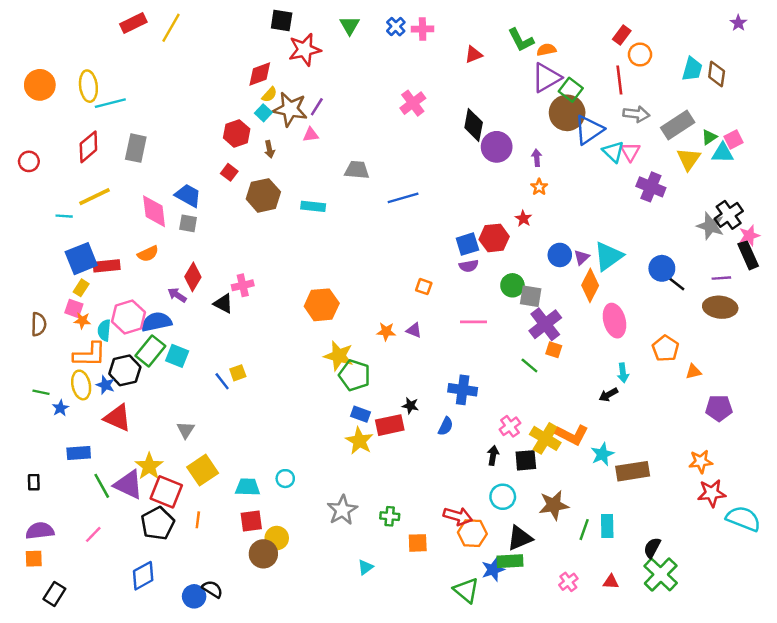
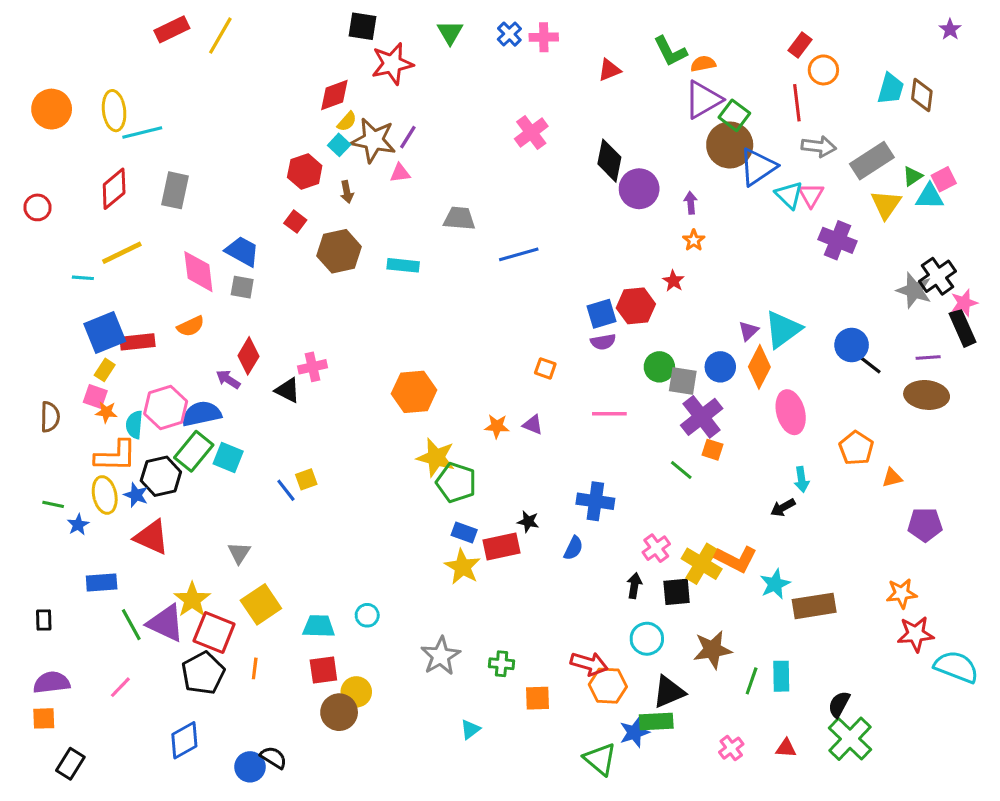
blue circle: (560, 255) -> (720, 367), moved

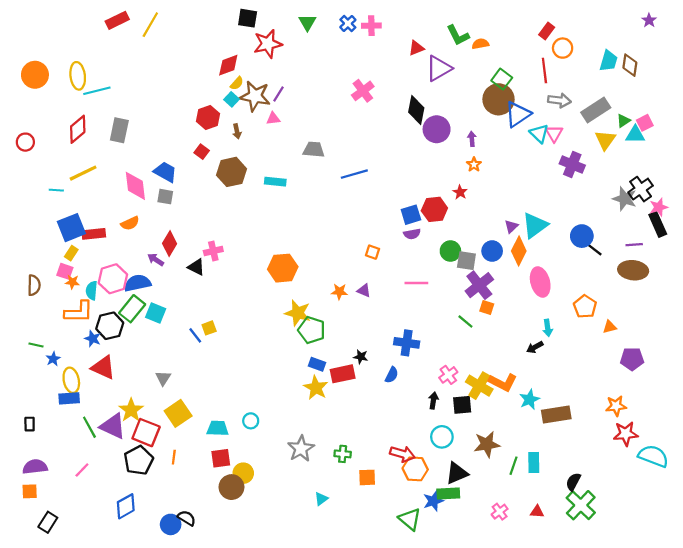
purple triangle: (703, 100) -> (439, 68), moved
yellow ellipse: (105, 495) -> (71, 380), moved

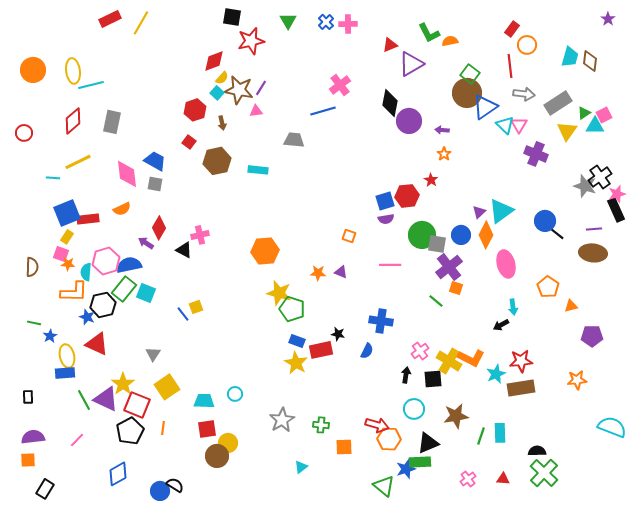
purple arrow: (472, 139) -> (442, 130), turned -80
blue line: (354, 174) -> (323, 111), moved
green circle: (450, 251) -> (422, 235), size x1.4
red star: (626, 434) -> (521, 361), moved
black semicircle: (573, 482) -> (537, 451), turned 60

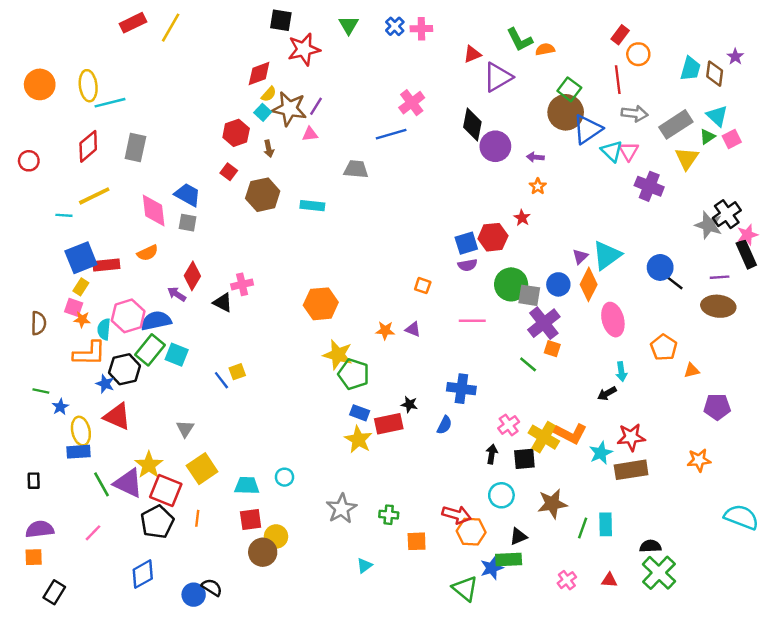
purple star: (608, 19) -> (735, 57), moved
cyan triangle: (595, 126) -> (717, 116), moved, turned 42
black triangle: (428, 443) -> (518, 536), size x0.7

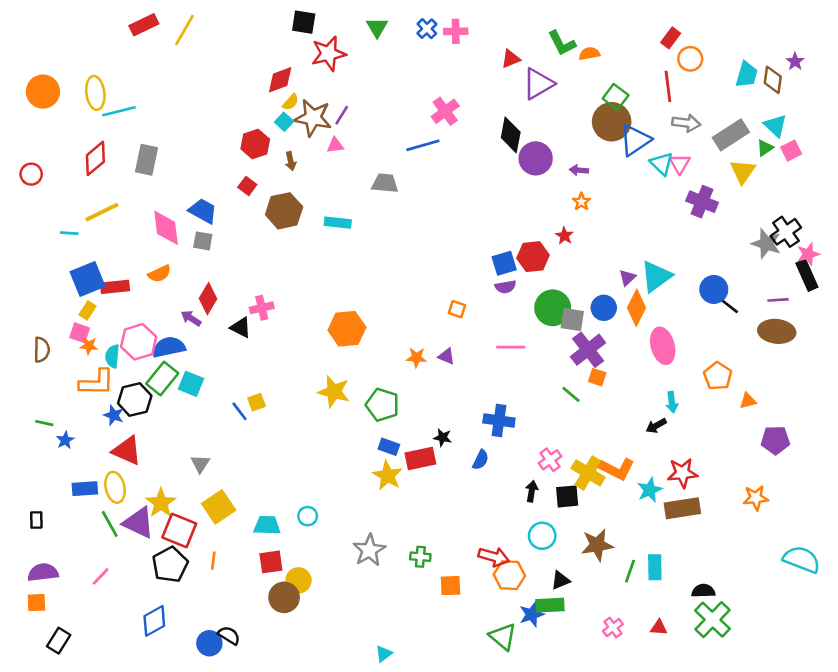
yellow star: (338, 355) -> (334, 392), moved
yellow ellipse: (81, 431) -> (115, 487), moved
cyan triangle: (364, 566) -> (384, 654), moved

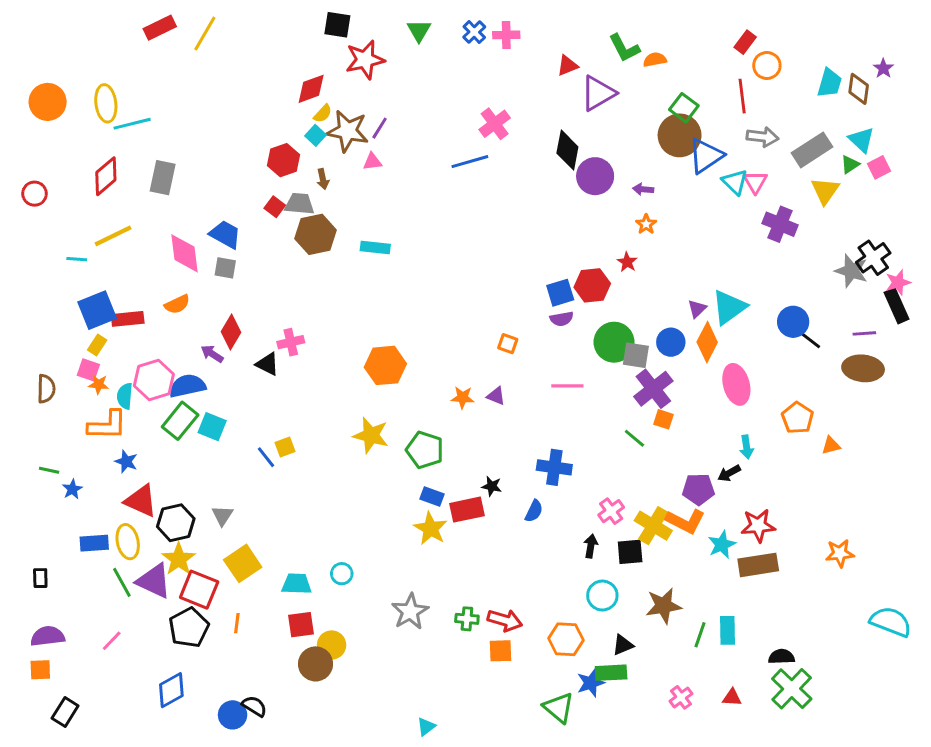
gray trapezoid: (385, 183) -> (300, 204), moved
black hexagon: (135, 400) -> (176, 523), moved
purple pentagon: (775, 440) -> (698, 489), moved
red arrow: (494, 557) -> (505, 620), moved

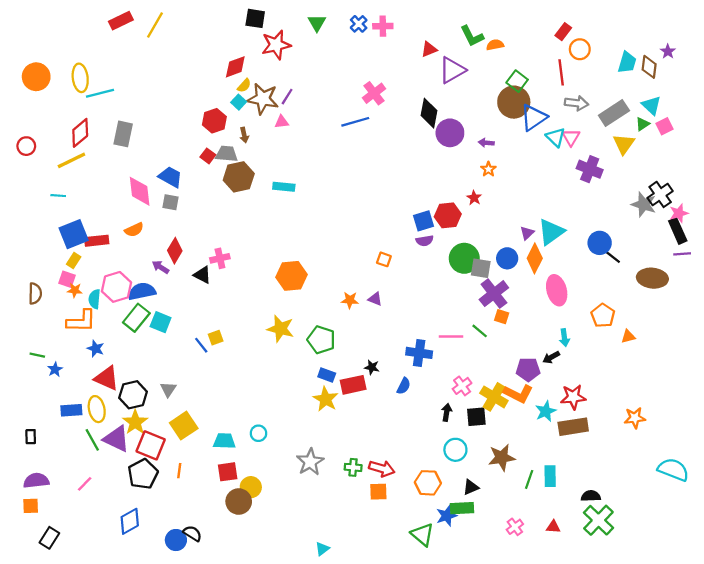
yellow line: (113, 236) -> (71, 160), moved
purple line: (864, 333) -> (682, 254), moved
pink line: (567, 386) -> (451, 336), moved

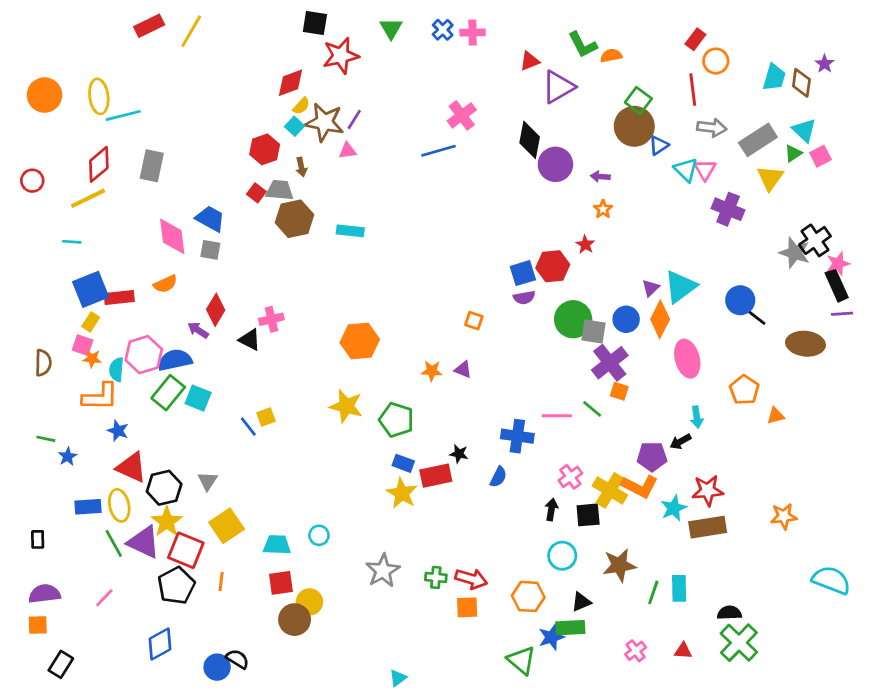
blue triangle: (534, 117) -> (659, 145), size x0.6

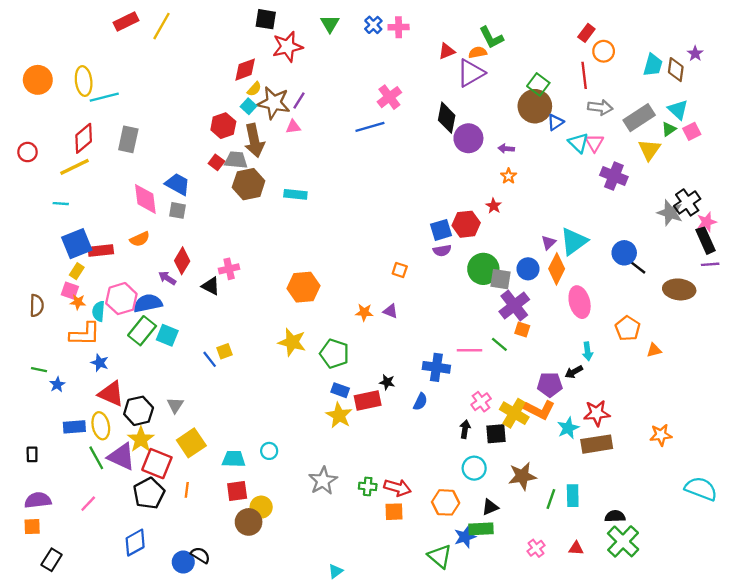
orange semicircle: (611, 56) -> (478, 52), moved
brown arrow: (301, 167) -> (254, 141), size x2.0

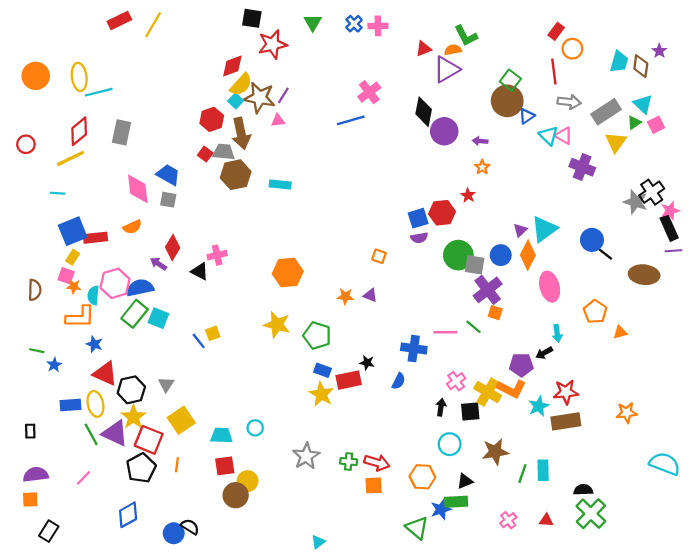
yellow semicircle: (254, 89) -> (241, 85), size x1.6
pink triangle: (594, 143) -> (564, 136), turned -30

